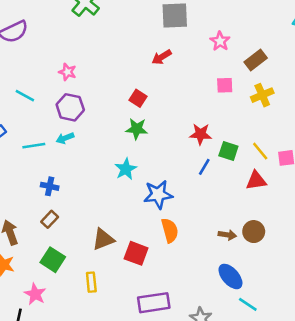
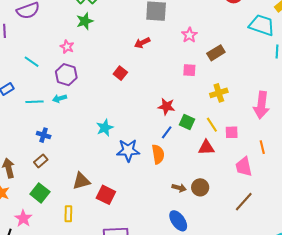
yellow cross: (262, 95) -> (219, 93), moved
green star: (137, 129) -> (85, 21), moved, turned -30
orange semicircle: (170, 230) -> (158, 154), moved

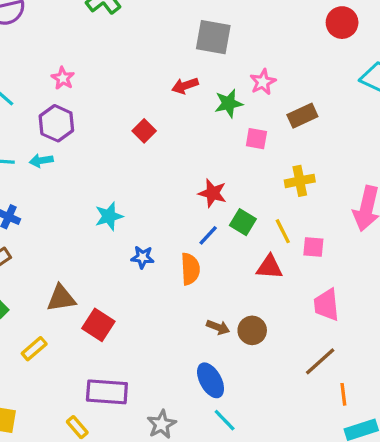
green star: (85, 21) -> (229, 103), moved
orange line: (262, 147) -> (343, 394), moved
blue star: (128, 150) -> (143, 257), size x0.6
yellow rectangle: (68, 214) -> (34, 349), turned 42

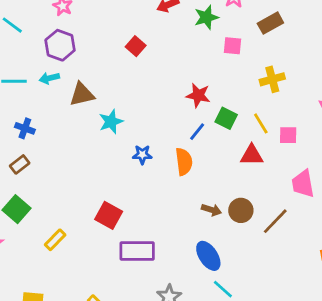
brown triangle: (61, 298) -> (82, 94), moved
brown line: (320, 361) -> (275, 221), moved
purple rectangle: (107, 392) -> (137, 251), moved

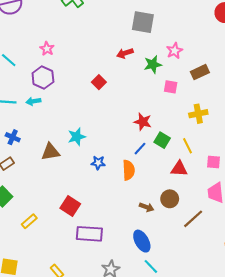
brown triangle: (82, 94) -> (50, 152), moved
pink square: (288, 135) -> (214, 162), moved
brown circle: (241, 210) -> (170, 199), moved

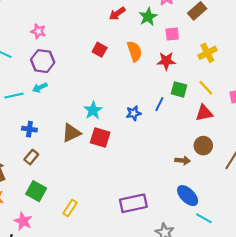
red star: (143, 122) -> (166, 61), moved
blue star: (98, 163) -> (134, 113), moved
orange semicircle: (129, 170) -> (135, 51), moved
red square: (70, 206) -> (100, 138), moved

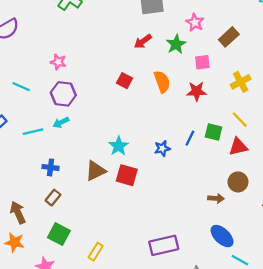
green square: (179, 89) -> (214, 132), moved

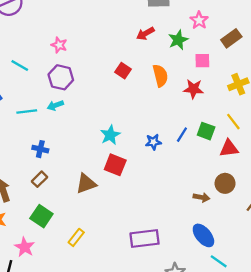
brown triangle: (96, 171) -> (86, 184), moved

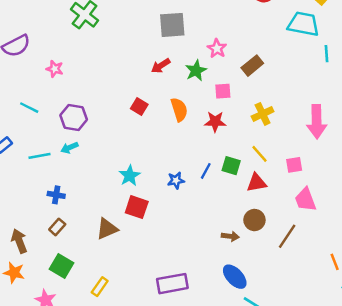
pink star: (59, 45) -> (55, 69), moved

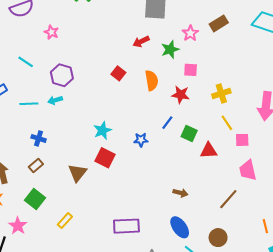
brown rectangle: (252, 66) -> (219, 23), moved
yellow line: (260, 154) -> (227, 123), moved
blue line: (206, 171) -> (167, 123), moved
brown circle: (254, 220) -> (218, 238), moved
brown triangle: (107, 229) -> (77, 173), turned -36

